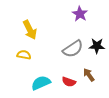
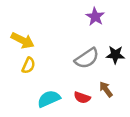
yellow arrow: (30, 30) -> (23, 40), moved, turned -36
yellow semicircle: (24, 55) -> (29, 65), turned 104

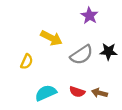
yellow arrow: (23, 40) -> (51, 38), moved
brown arrow: (106, 89) -> (99, 93), moved, turned -40

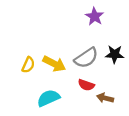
yellow arrow: (51, 38) -> (54, 64), moved
red semicircle: (77, 92) -> (86, 85), moved

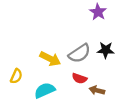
purple star: (94, 16) -> (98, 12), moved
yellow semicircle: (28, 65) -> (16, 76), moved

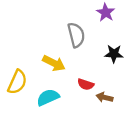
gray semicircle: (80, 53) -> (76, 35), moved, turned -70
yellow semicircle: (16, 76) -> (17, 82), size x1.5

